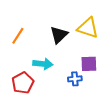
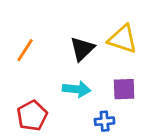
cyan arrow: (43, 64) -> (77, 89), moved
blue cross: (75, 79) -> (105, 121), moved

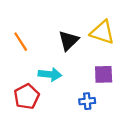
orange line: (25, 50) -> (21, 42), turned -66
cyan arrow: (77, 89) -> (50, 74), moved

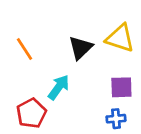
cyan arrow: (50, 74) -> (59, 87), turned -60
blue cross: (87, 101) -> (116, 119), moved

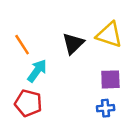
cyan arrow: (59, 87) -> (37, 71), moved
red pentagon: (31, 113) -> (28, 103), turned -30

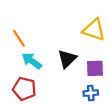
black triangle: (73, 43) -> (67, 59), moved
cyan arrow: (37, 71) -> (32, 61), turned -90

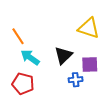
blue cross: (91, 93) -> (76, 80), moved

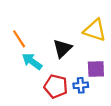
black triangle: (63, 55) -> (62, 48), moved
red pentagon: (23, 84) -> (56, 86), moved

